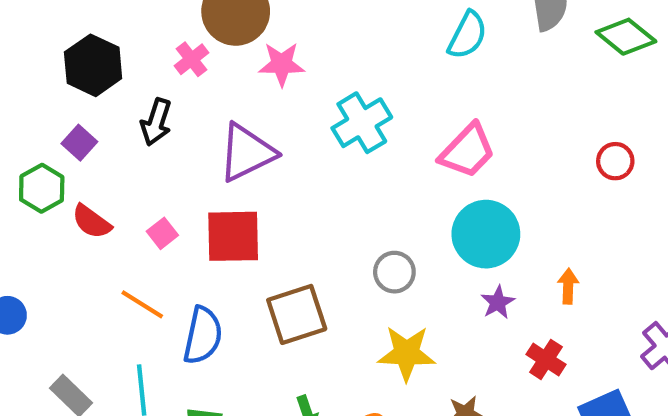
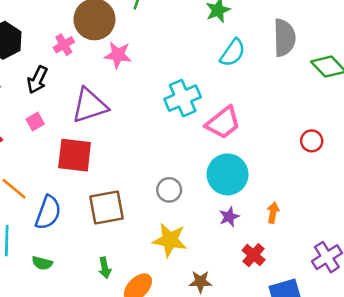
cyan cross: (362, 123) -> (183, 98), moved
pink square: (162, 233) -> (35, 122), moved

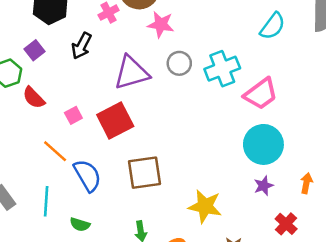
pink square: (35, 122) -> (73, 115), moved
red square: (75, 155) -> (115, 120), turned -36
gray circle: (169, 190) -> (179, 63), moved
blue semicircle: (48, 213) -> (87, 175), turned -52

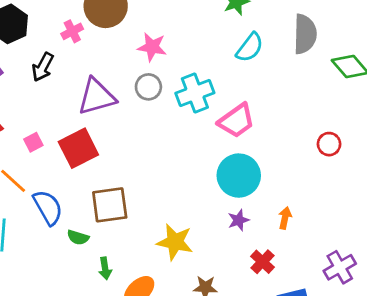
pink star: (161, 24) -> (152, 47), moved
green semicircle: (80, 225) -> (78, 237), moved

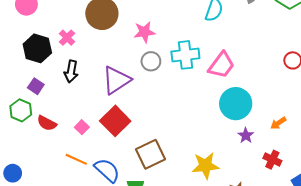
pink cross: (72, 31) -> (67, 38), moved
cyan cross: (195, 93) -> (185, 55), turned 32
orange arrow: (285, 218) -> (278, 123), turned -119

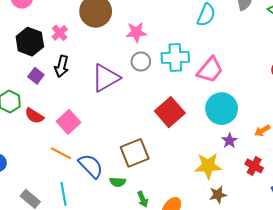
purple square: (36, 86) -> (36, 76), moved
red square: (115, 121) -> (170, 112), moved
pink square: (82, 127) -> (69, 122), size x1.6
yellow star: (206, 166) -> (208, 166), moved

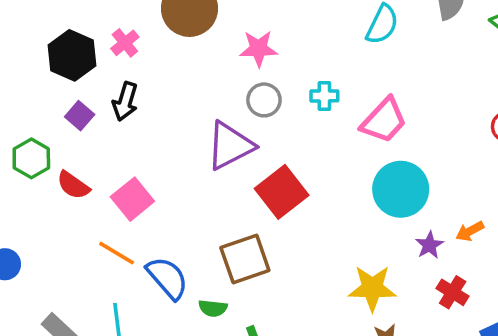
cyan cross: (175, 57) -> (324, 96), size x0.6
purple triangle: (106, 78) -> (230, 146), moved
red square: (170, 112) -> (282, 192), moved
purple star: (229, 141) -> (429, 245), moved

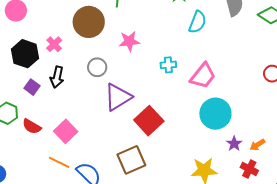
gray circle: (264, 100) -> (97, 67), moved
orange arrow: (470, 231) -> (257, 145), moved

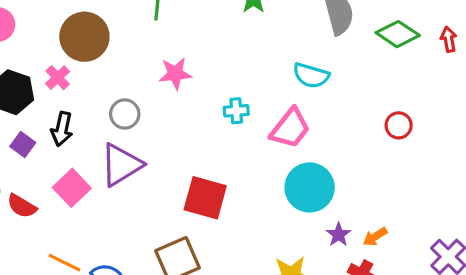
brown circle: (89, 22) -> (84, 37), moved
cyan semicircle: (198, 22) -> (311, 75), moved, turned 85
purple triangle: (118, 97) -> (121, 165), moved
red square: (149, 121) -> (205, 198), turned -32
pink square: (66, 131) -> (72, 188), moved

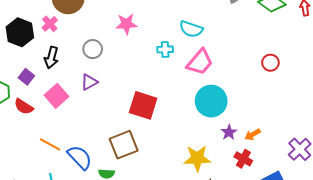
cyan semicircle: (311, 75) -> (191, 29), moved
purple square: (23, 145) -> (26, 77), moved
purple triangle: (121, 165) -> (89, 82), size x0.6

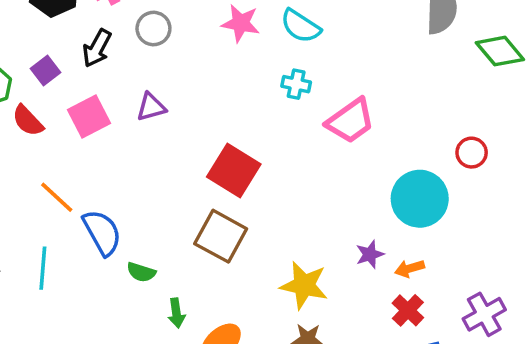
cyan semicircle: (191, 29) -> (301, 26), moved
gray circle: (93, 49) -> (153, 29), moved
cyan circle: (211, 101) -> (420, 199), moved
brown square: (124, 145) -> (221, 236), moved, turned 36
red cross: (243, 159) -> (408, 310), moved

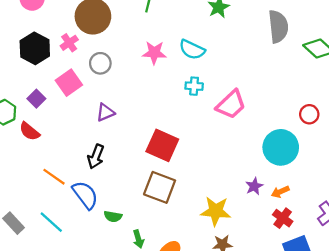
black arrow: (97, 48) -> (96, 157), moved
pink square: (89, 116) -> (69, 83), moved
cyan line: (43, 268) -> (51, 222), turned -45

